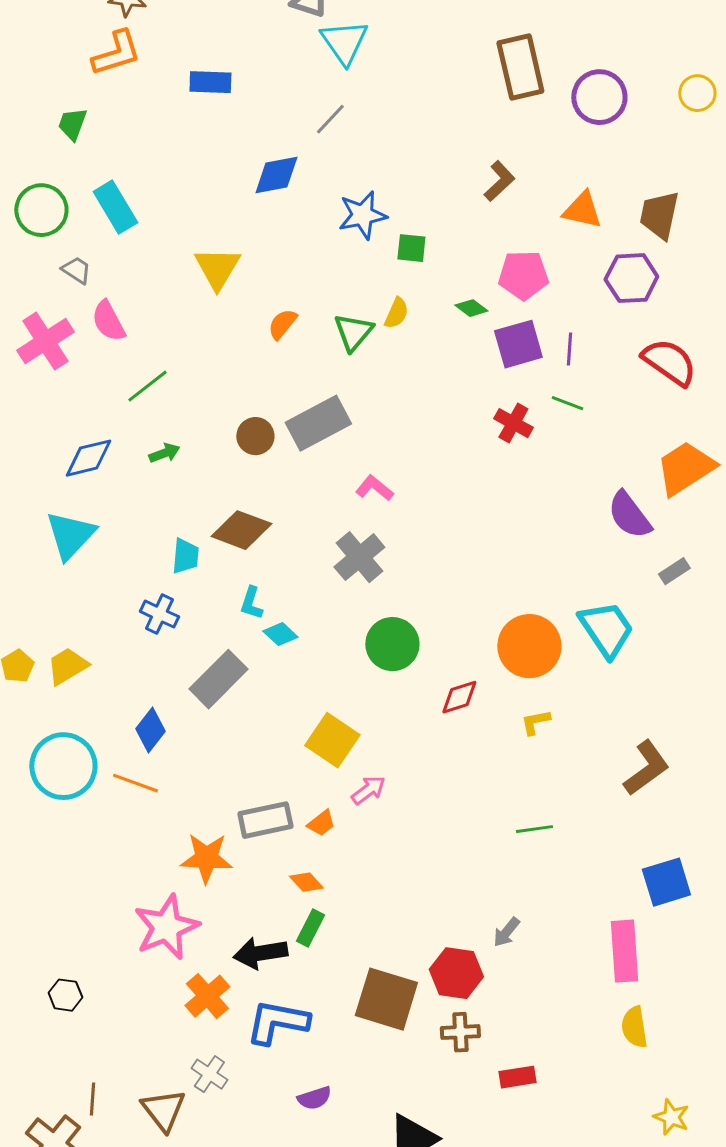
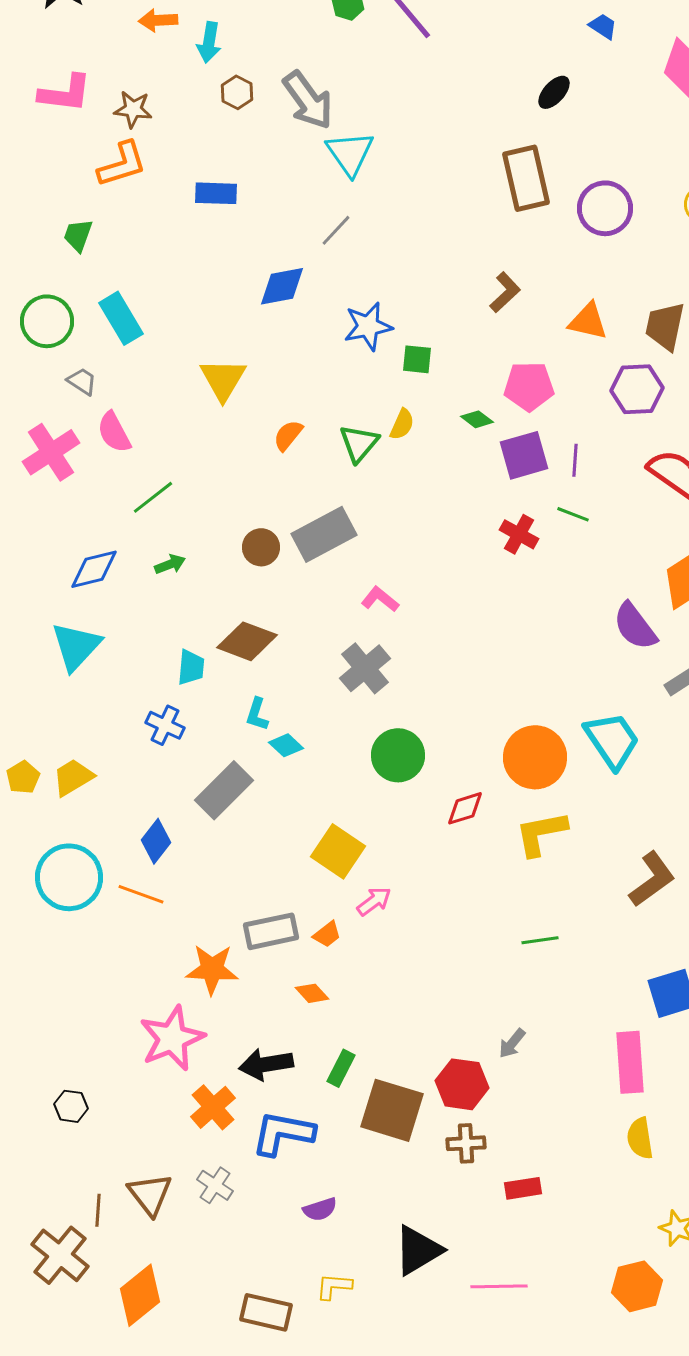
yellow L-shape: (535, 722) -> (541, 833), size x1.8
green rectangle: (310, 928) -> (341, 1068), moved
brown triangle: (163, 1110) -> (150, 1194), moved

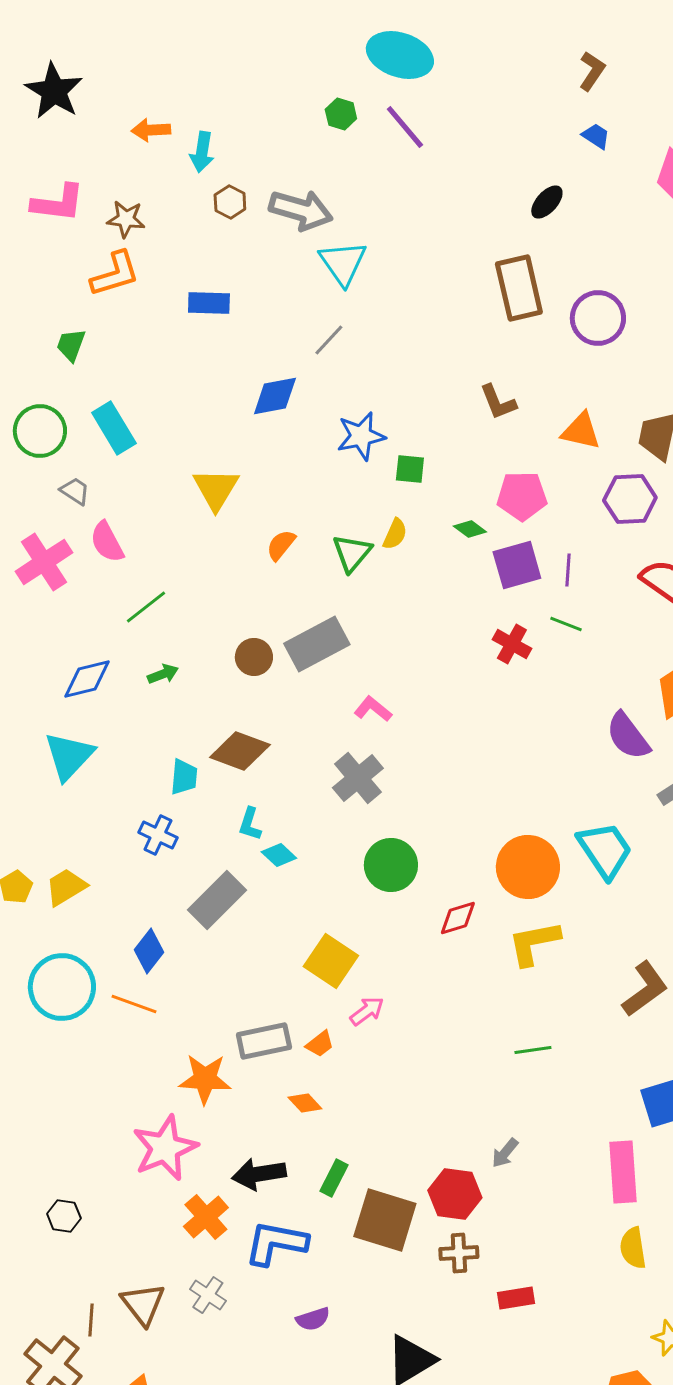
gray arrow: (308, 100) -> (301, 210), turned -38
brown L-shape: (505, 292) -> (498, 402), turned 111

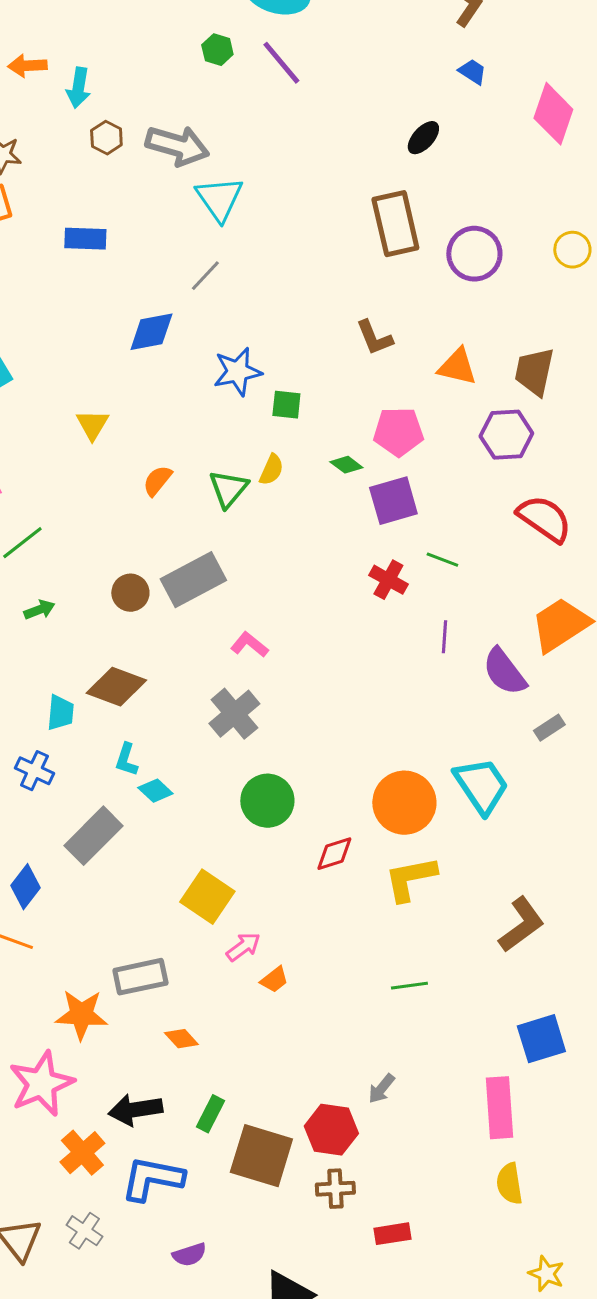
yellow triangle: (216, 489) -> (92, 425), size x0.7
purple line: (568, 570) -> (444, 637), moved
orange trapezoid: (320, 1044) -> (274, 980), moved

